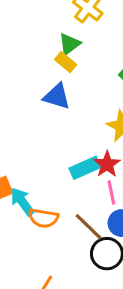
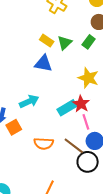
green triangle: (69, 44) -> (65, 43), moved
cyan arrow: (22, 202) -> (29, 101), moved, turned 108

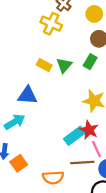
blue triangle: (43, 64) -> (27, 95), moved
cyan arrow: (29, 101) -> (15, 122), moved
brown line: (74, 146) -> (82, 163), moved, turned -35

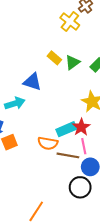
orange semicircle: (53, 177) -> (48, 143), moved

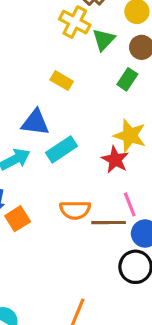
green triangle: (72, 62) -> (104, 40), moved
red star: (81, 127) -> (115, 160), moved
cyan rectangle: (66, 129) -> (61, 149), moved

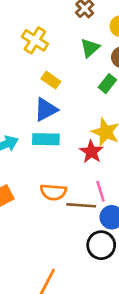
yellow cross: (75, 22) -> (35, 40), moved
blue triangle: (35, 122) -> (46, 110), moved, turned -40
cyan rectangle: (61, 149) -> (46, 139), turned 30

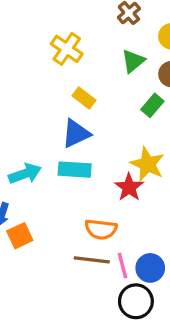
pink line: (101, 191) -> (122, 266), moved
orange semicircle: (53, 192) -> (101, 229), moved
brown line: (81, 205) -> (92, 260), moved

